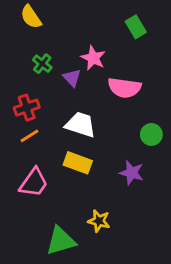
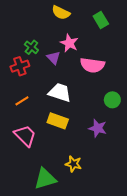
yellow semicircle: (31, 17) -> (61, 13), moved, turned -30
red cross: (27, 108) -> (20, 66), moved
pink trapezoid: (34, 183) -> (25, 136), turned -80

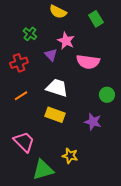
green cross: (31, 47) -> (30, 34), moved
pink trapezoid: (25, 136) -> (24, 142), moved

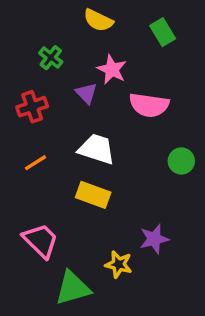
purple star: (93, 122) -> (154, 239), moved, turned -30

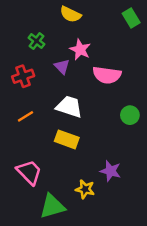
green rectangle: (163, 32) -> (131, 18), moved
purple star: (154, 239) -> (110, 171), turned 30

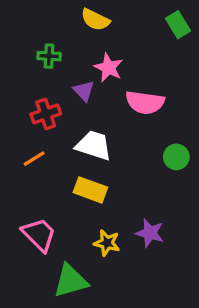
green cross: (36, 41) -> (49, 56), turned -35
red cross: (23, 76) -> (46, 114), moved
yellow star: (85, 189) -> (107, 243), moved

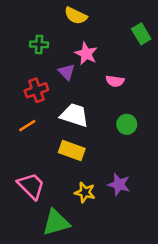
green rectangle: (178, 25) -> (141, 34), moved
pink semicircle: (145, 102) -> (115, 81), size x0.6
green circle: (176, 157) -> (127, 124), moved

